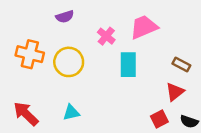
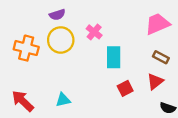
pink trapezoid: (144, 27) -> (157, 24), moved
yellow circle: (69, 62) -> (61, 40), moved
red square: (159, 119) -> (125, 88), moved

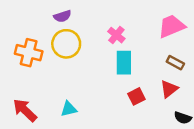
pink cross: (94, 32) -> (116, 35), moved

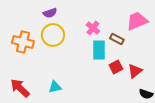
brown rectangle: (175, 63) -> (117, 39), moved
red square: (136, 96) -> (116, 67), moved

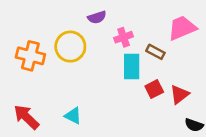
purple semicircle: (50, 13) -> (97, 17), moved
pink cross: (93, 28) -> (124, 37), turned 32
cyan triangle: (55, 87) -> (73, 116), turned 40

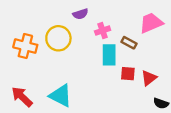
red square: (154, 89) -> (128, 74), turned 32
cyan triangle: (73, 116) -> (61, 96), size x1.6

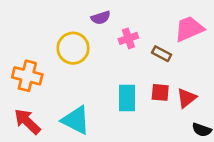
orange cross: (25, 46) -> (27, 76), moved
cyan rectangle: (109, 55) -> (127, 98), moved

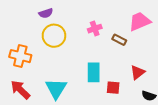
purple semicircle: (101, 18) -> (46, 13), moved
red square: (160, 92) -> (113, 88), moved
cyan triangle: (76, 120) -> (56, 89), turned 35

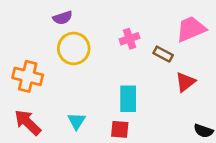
red triangle: (138, 72) -> (185, 82), moved
red square: (113, 88) -> (120, 129), moved
cyan triangle: (56, 89) -> (77, 121), size x0.6

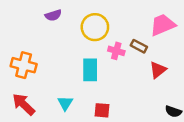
pink cross: (130, 39) -> (116, 51), moved, turned 35
yellow circle: (74, 48) -> (95, 27), moved
cyan rectangle: (128, 99) -> (90, 70), moved

